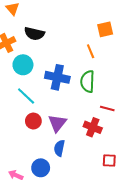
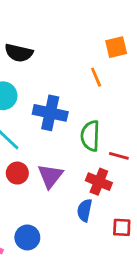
green semicircle: (87, 81) -> (90, 136), moved
blue semicircle: (59, 148) -> (85, 210), moved

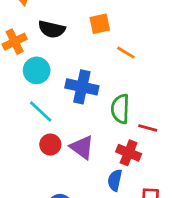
orange square: (116, 47) -> (100, 24), moved
orange line: (96, 77) -> (126, 53), turned -36
purple triangle: (50, 176) -> (82, 147), turned -32

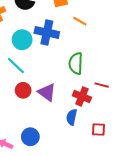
cyan circle: (37, 70) -> (22, 40), moved
blue cross: (82, 87) -> (47, 32), moved
red line: (148, 128) -> (102, 85), moved

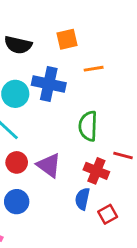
orange line: (80, 21) -> (94, 69), turned -40
red square: (98, 130) -> (108, 214), moved, turned -32
blue circle: (30, 137) -> (17, 202), moved

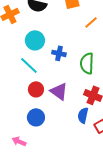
orange line: (94, 69) -> (91, 22), turned -32
blue cross: (49, 84) -> (59, 53), moved, size x0.6

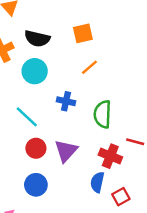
orange line: (91, 22) -> (89, 67), moved
cyan circle: (35, 40) -> (35, 71), moved
purple triangle: (59, 91) -> (66, 151), turned 36

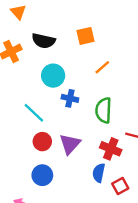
orange line: (89, 67) -> (102, 67), moved
cyan circle: (35, 71) -> (53, 76), moved

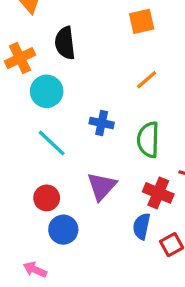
orange square: (86, 36) -> (142, 21), moved
black semicircle: (43, 41) -> (65, 43), turned 70
cyan circle: (53, 76) -> (47, 91), moved
red circle: (42, 142) -> (47, 198), moved

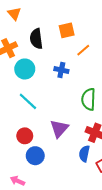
orange square: (142, 21) -> (67, 30), moved
orange line: (147, 80) -> (83, 50), moved
blue cross: (102, 123) -> (61, 70), moved

